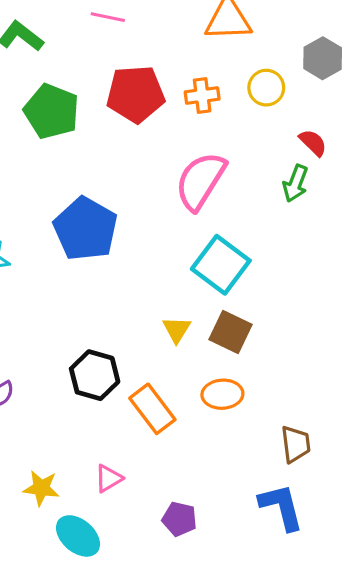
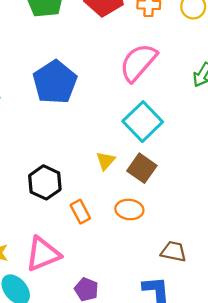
orange rectangle: (152, 409) -> (80, 212), size x0.7
brown trapezoid: (296, 444) -> (173, 251), turned -80
pink triangle: (109, 478) -> (43, 254), size x1.8

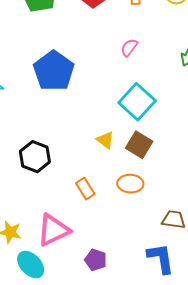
pink semicircle: (138, 62) -> (129, 48), size x0.5
yellow triangle: (106, 161) -> (105, 140), turned -30
black hexagon: (45, 182) -> (35, 157), moved

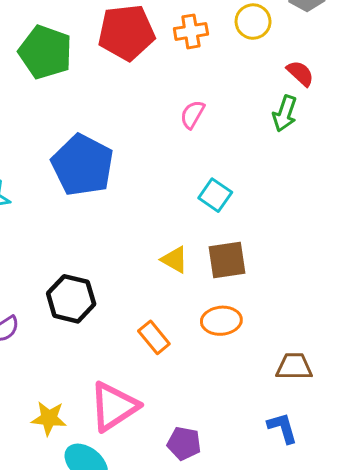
cyan square: (137, 102) -> (215, 195), size x0.6
brown square: (139, 145) -> (227, 260), turned -32
blue L-shape: (161, 258) -> (282, 428), size x0.7

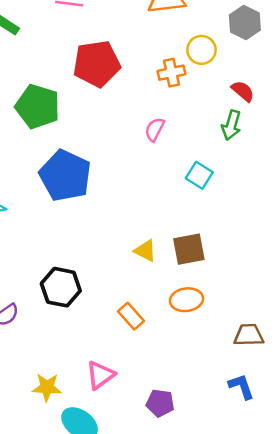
orange cross: (191, 31) -> (172, 73), moved
green pentagon: (45, 52) -> (38, 106), moved
cyan square: (215, 195) -> (199, 175), moved
pink triangle: (114, 406) -> (100, 375), size x0.7

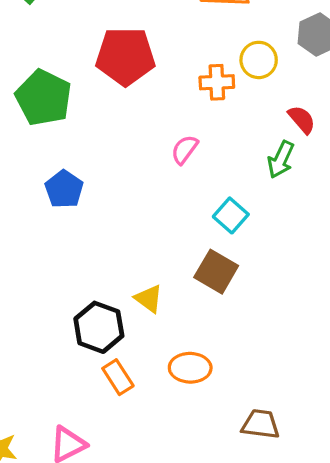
blue pentagon: (65, 176) -> (64, 189), size x0.6
brown square: (189, 249) -> (216, 272), moved, turned 32
black hexagon: (61, 287) -> (99, 327), moved

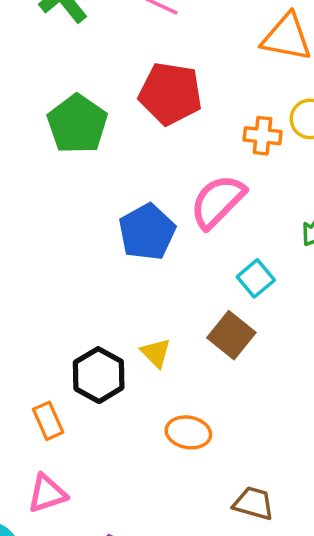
pink semicircle: (185, 150) -> (218, 201), size x1.8
blue pentagon: (64, 189) -> (147, 232), moved, size x1.4
orange rectangle: (118, 377) -> (48, 421), moved

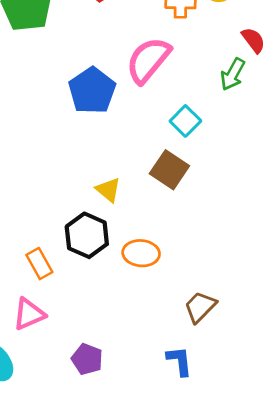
black hexagon: (99, 375) -> (87, 235), moved
orange rectangle: (48, 421) -> (39, 264), moved
brown trapezoid: (253, 503) -> (200, 307), turned -56

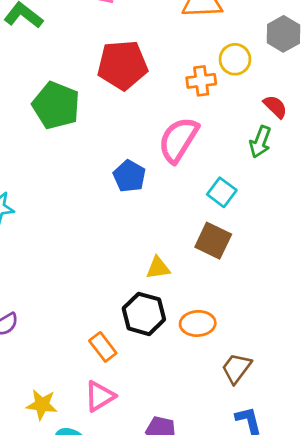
blue pentagon: (92, 91) -> (129, 176), size x0.7
yellow triangle: (108, 190) -> (158, 268), turned -40
brown trapezoid: (200, 307) -> (236, 368), moved

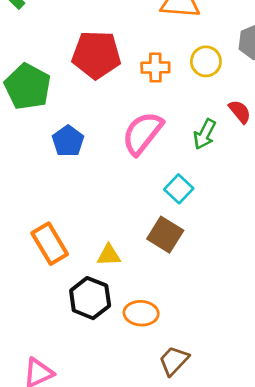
orange cross: (201, 81) -> (155, 67), moved
green arrow: (260, 142) -> (205, 134), moved
blue pentagon: (129, 176) -> (68, 141), moved
orange rectangle: (103, 347) -> (50, 244), moved, size x1.4

